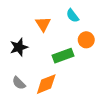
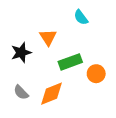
orange triangle: (43, 24) -> (48, 37), moved
orange circle: (86, 40) -> (96, 74), moved

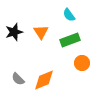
black star: (21, 53) -> (14, 32), moved
green rectangle: (70, 62) -> (70, 40), moved

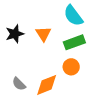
cyan semicircle: (69, 15) -> (73, 16), size x1.5
orange circle: (82, 63) -> (71, 67), moved

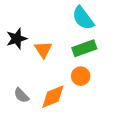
orange triangle: (43, 34) -> (43, 50), moved

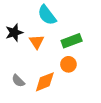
cyan semicircle: (83, 18) -> (47, 15), moved

